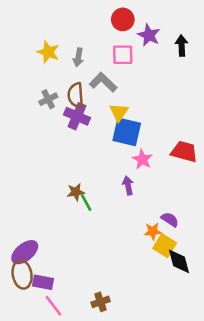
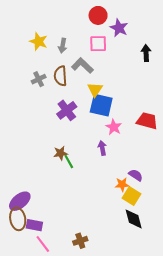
black arrow: (182, 46) -> (146, 53), moved
purple cross: (77, 116) -> (67, 110), moved, turned 30
black diamond: (179, 261) -> (134, 219), moved

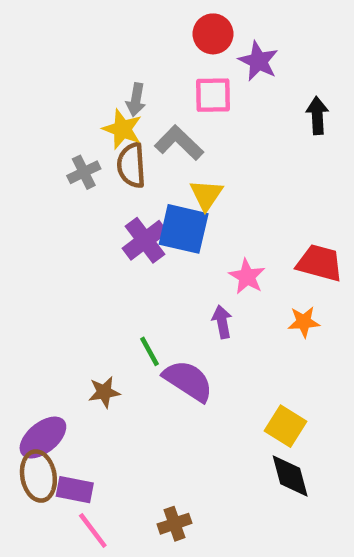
yellow star: (39, 42) -> (122, 129), moved
blue square: (101, 105) -> (184, 229), moved
brown star: (61, 153) -> (104, 392), moved
purple semicircle: (136, 175) -> (188, 381), moved, size x1.6
orange star: (122, 184) -> (304, 322), moved

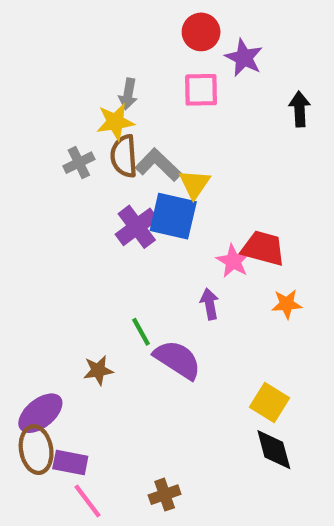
yellow star: (122, 129) -> (115, 122), turned -30
gray L-shape: (179, 143) -> (158, 165), moved
red trapezoid: (320, 263) -> (263, 248), moved

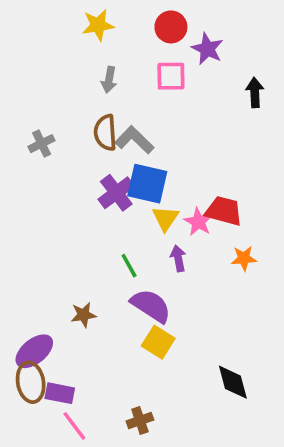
yellow star: (115, 122) -> (98, 25), moved
gray cross: (79, 163) -> (42, 144), moved
yellow triangle: (195, 184) -> (165, 218), moved
green line: (141, 332) -> (129, 266), moved
yellow square: (270, 402) -> (158, 342), moved

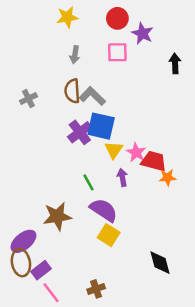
red trapezoid: (224, 211) -> (154, 161), moved
brown star: (83, 315) -> (57, 216), size x1.6
purple rectangle: (60, 393) -> (41, 270), turned -48

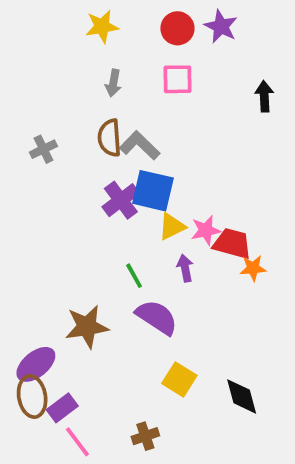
purple star: (142, 33) -> (221, 26), moved
yellow triangle: (114, 150) -> (172, 227), turned 30
pink star: (136, 152) -> (206, 230), turned 30
yellow square: (109, 235) -> (179, 379), moved

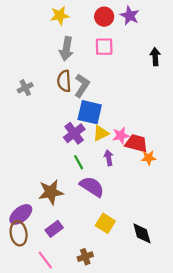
gray arrow: (113, 83) -> (66, 49), size x1.5
gray L-shape: (140, 145) -> (82, 86), turned 80
purple cross: (121, 200) -> (74, 133), moved
purple rectangle: (62, 408) -> (54, 229), moved

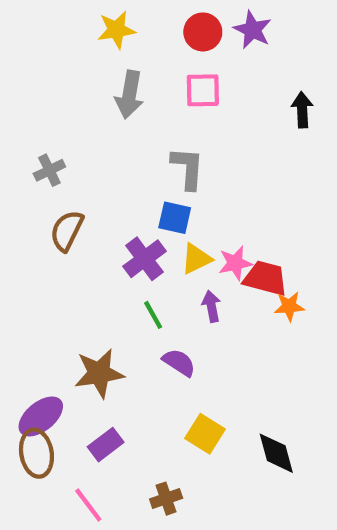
brown semicircle: (64, 81) -> (67, 231), moved, turned 30
gray L-shape: (82, 86) -> (188, 168), moved, turned -30
blue square: (90, 112) -> (175, 218), size x0.7
purple semicircle: (92, 187) -> (179, 362), size x0.7

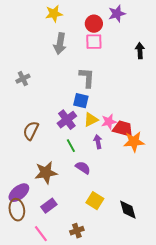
purple star: (252, 30) -> (117, 14), turned 30
red circle: (203, 32) -> (94, 24), moved
brown semicircle: (67, 231) -> (31, 131), moved
orange star: (289, 306) -> (134, 142), size x1.5

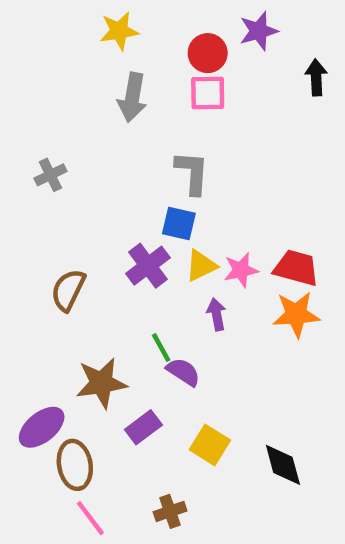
black arrow: (140, 51) -> (316, 77), moved
red trapezoid: (123, 129) -> (296, 268), moved
green line: (71, 146) -> (161, 348), moved
purple rectangle: (49, 206) -> (143, 427), moved
brown ellipse: (17, 210) -> (75, 465), moved

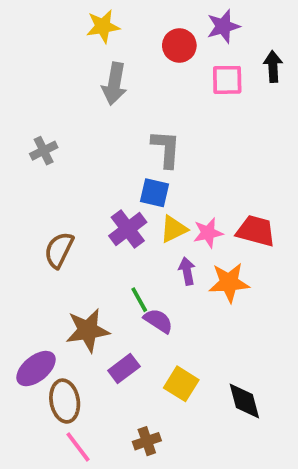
pink square: (208, 93) -> (227, 80), moved
orange star: (296, 314) -> (229, 283), moved

